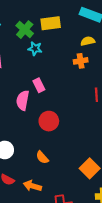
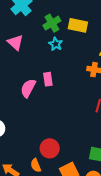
red circle: (49, 121) -> (50, 148), moved
orange semicircle: (42, 157) -> (36, 165), moved

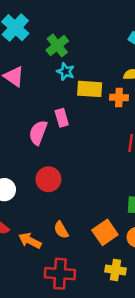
yellow rectangle: (78, 25) -> (90, 89), moved
red circle: (50, 148) -> (48, 179), moved

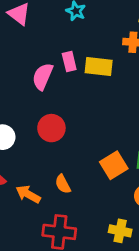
yellow rectangle: (90, 89) -> (99, 67), moved
orange square: (105, 232) -> (114, 165), moved

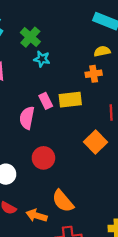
orange square: (114, 165) -> (95, 142), moved
orange semicircle: (63, 184) -> (63, 201), size x1.5

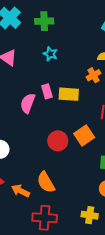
green cross: (30, 37) -> (44, 21), moved, turned 36
orange cross: (94, 74) -> (94, 75), turned -32
red circle: (43, 158) -> (58, 141), moved

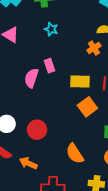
yellow rectangle: (69, 94) -> (80, 82), moved
red circle: (58, 141) -> (37, 130), moved
orange semicircle: (46, 182) -> (75, 154), moved

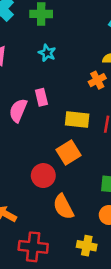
orange square: (87, 107) -> (69, 153), moved
red circle: (37, 130) -> (43, 176), moved

